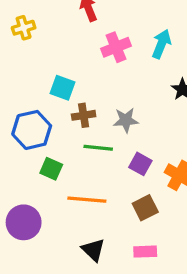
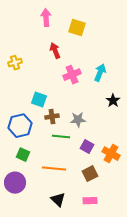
green square: (51, 169) -> (23, 155), moved

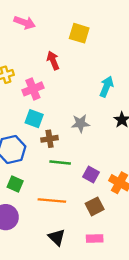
pink arrow: (46, 18) -> (25, 23), moved, turned 114
pink cross: (72, 75) -> (33, 89), moved
gray star: (78, 120) -> (80, 123), moved

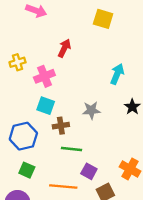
yellow square: (79, 33) -> (103, 19), moved
red arrow: (53, 61) -> (64, 48), turned 48
purple square: (91, 174) -> (89, 171), moved

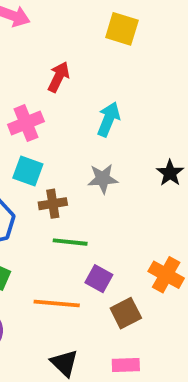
cyan arrow: (117, 74) -> (109, 119), moved

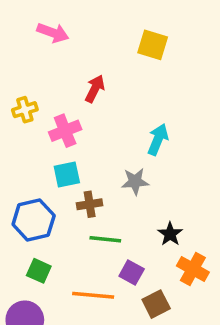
cyan arrow: (109, 119) -> (158, 139), moved
cyan square: (28, 171) -> (67, 174), turned -32
black star: (170, 173) -> (170, 234), moved

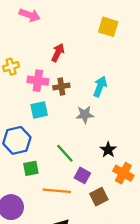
yellow square: (153, 45) -> (108, 27), moved
pink cross: (65, 131) -> (38, 81), turned 30
brown cross: (90, 204) -> (61, 86), moved
green line: (105, 239) -> (65, 153), turned 42
green square: (39, 271) -> (31, 168), moved, turned -35

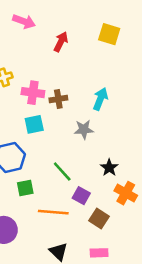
red arrow: (58, 53) -> (61, 42), moved
brown square: (99, 197) -> (99, 218), turned -30

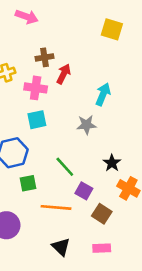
red arrow: (61, 42) -> (64, 74), moved
brown cross: (58, 99) -> (45, 57), moved

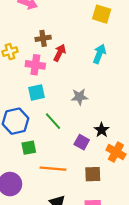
cyan arrow: (103, 94) -> (99, 54), moved
green line: (65, 167) -> (53, 121), moved
purple square: (84, 191) -> (82, 142), moved
brown square: (102, 214) -> (93, 174), turned -35

